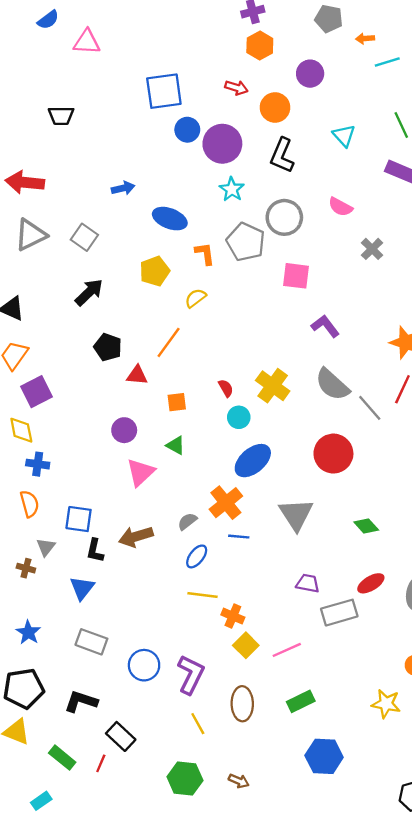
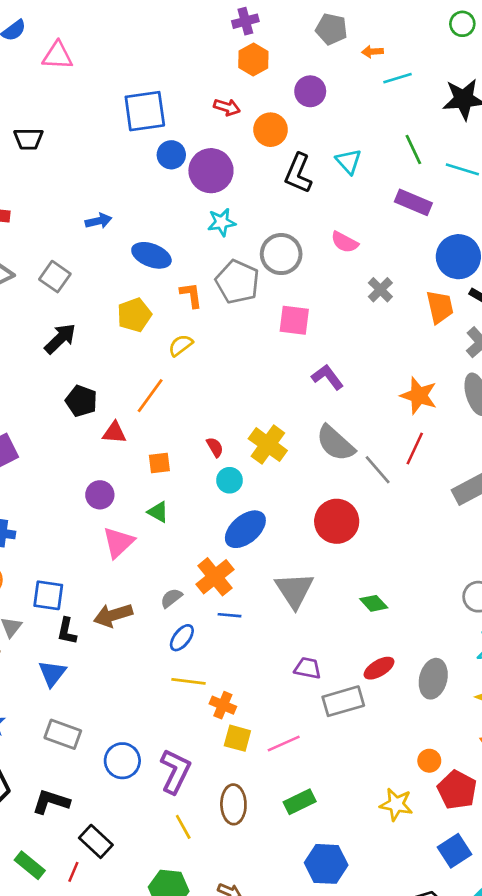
black L-shape: (282, 155) -> (298, 173), moved
cyan star: (232, 189) -> (222, 222), turned 30
yellow square: (246, 645) -> (237, 738), turned -30

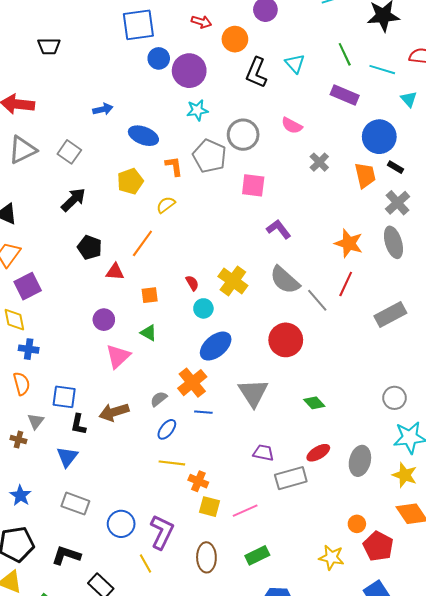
yellow line: (183, 827) -> (145, 564), moved

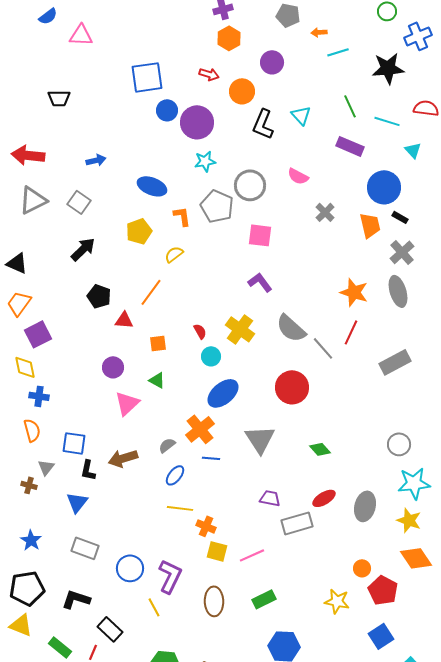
blue arrow: (103, 109) -> (96, 160), moved
purple L-shape: (279, 229) -> (260, 282), moved

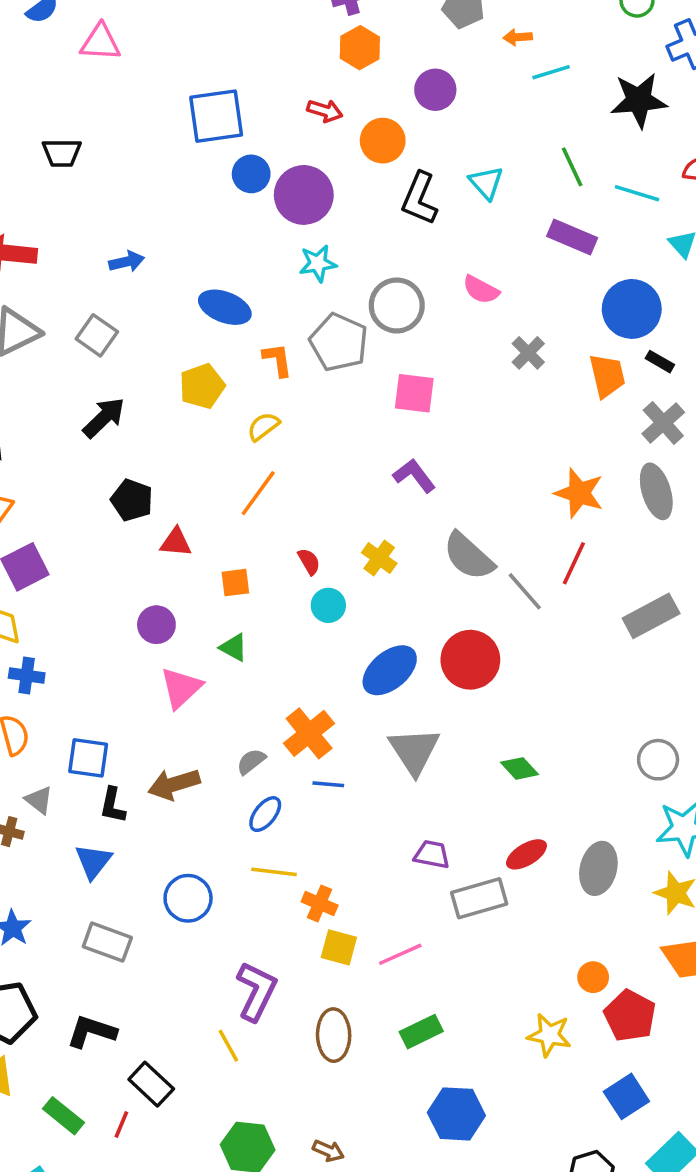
orange line: (151, 292) -> (258, 493), moved
yellow cross: (240, 329) -> (379, 558), size x0.7
blue ellipse: (223, 393) -> (390, 670), moved
gray triangle: (46, 467) -> (39, 800), turned -30
blue circle: (130, 568) -> (188, 898), moved

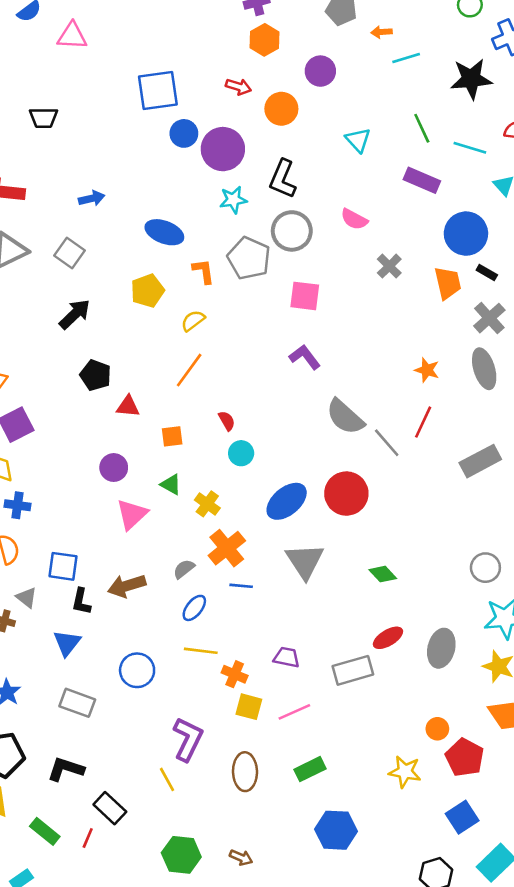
black L-shape: (420, 198) -> (283, 179), moved
orange star: (579, 493) -> (427, 370), size x0.7
yellow cross: (379, 558) -> (207, 504), moved
purple trapezoid: (432, 854) -> (287, 657), moved

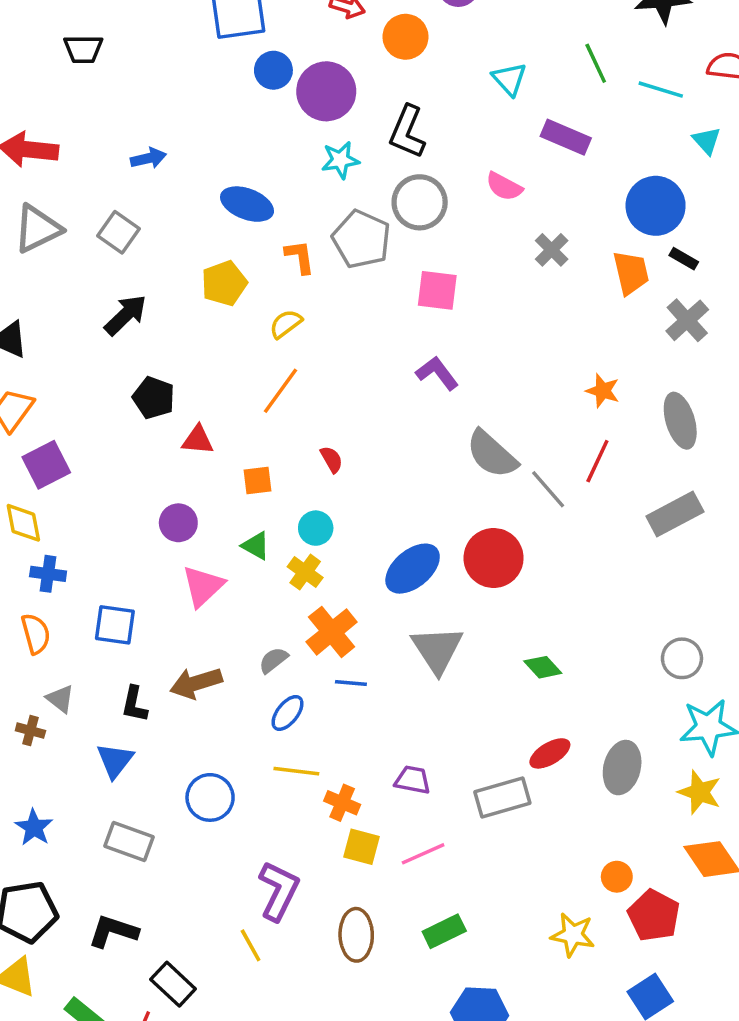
purple rectangle: (422, 180) -> (566, 137), moved
gray ellipse: (484, 369) -> (680, 421), moved
cyan circle: (241, 453) -> (316, 528), moved
blue square: (63, 566) -> (115, 625), moved

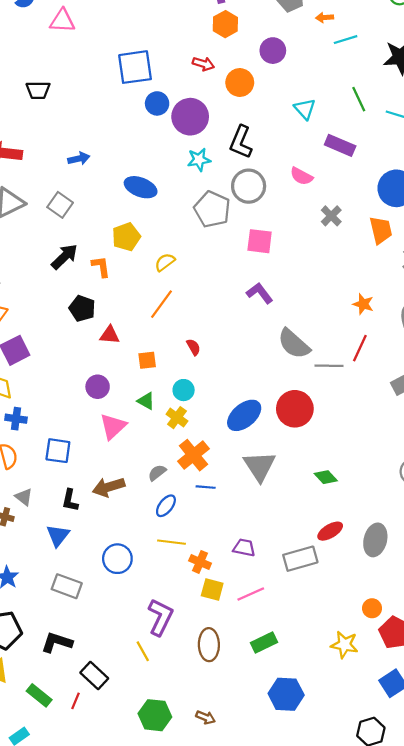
orange L-shape: (300, 257) -> (101, 267), moved
gray line: (548, 489) -> (329, 366), turned -48

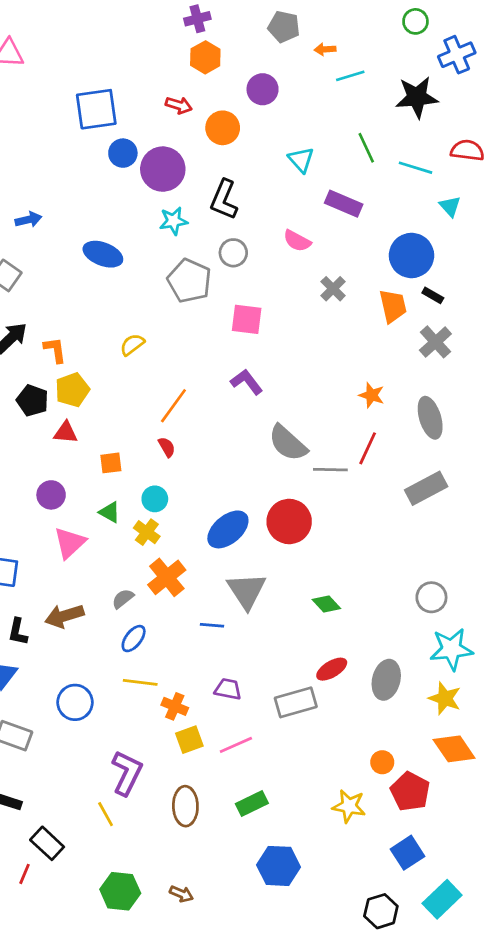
gray circle: (249, 186) -> (233, 253), size x0.7
yellow pentagon: (126, 237) -> (72, 390), moved
orange line: (161, 304) -> (173, 406), moved
blue line: (206, 487) -> (212, 625), moved
yellow square: (212, 590) -> (189, 740), turned -35

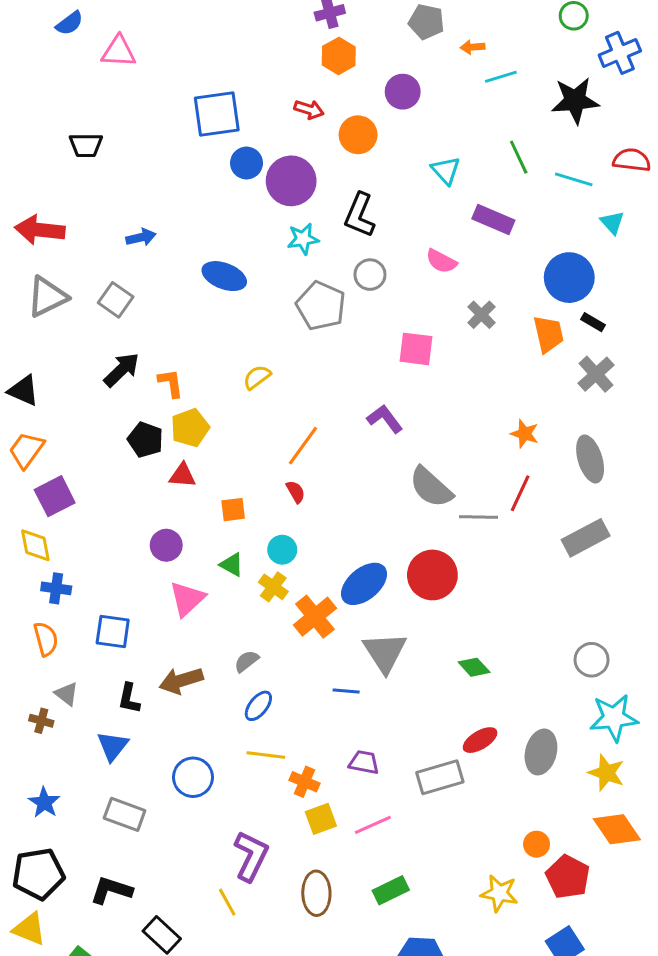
pink square: (247, 319) -> (416, 349), moved
orange cross: (167, 577) -> (315, 617), moved

